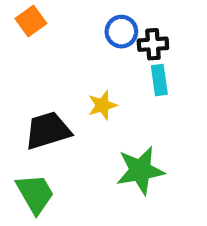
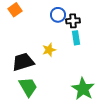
green star: (140, 171) -> (83, 89), moved, turned -30
green trapezoid: (35, 194) -> (28, 87), moved

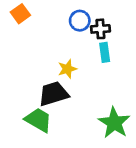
black trapezoid: (23, 62) -> (54, 94), moved
green trapezoid: (28, 87) -> (38, 120), turned -30

